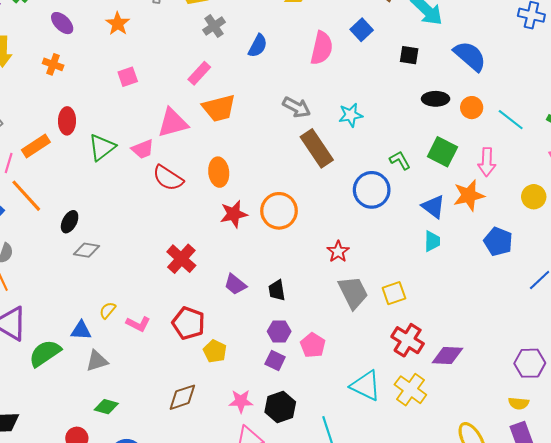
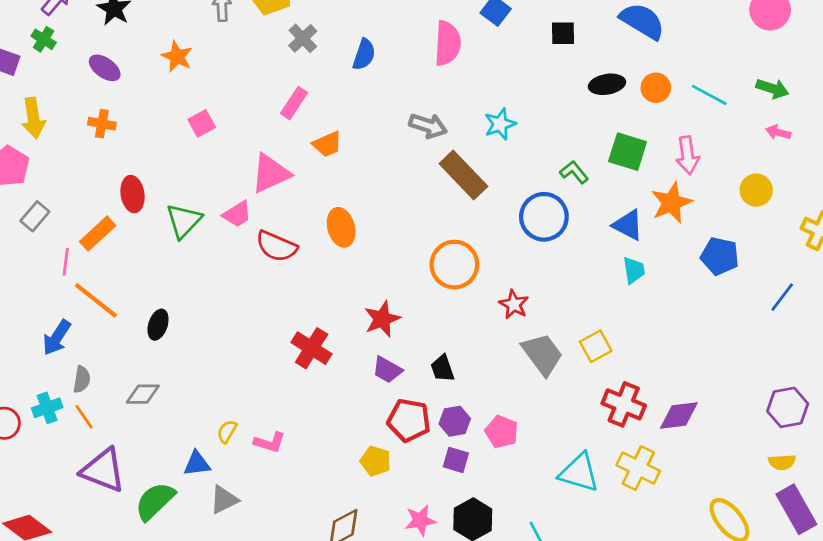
orange trapezoid: (219, 108) -> (327, 144), size x0.7
orange circle: (279, 211) -> (454, 265), moved
red star: (234, 214) -> (382, 319), moved
gray diamond: (87, 250) -> (143, 394), moved
red pentagon: (188, 323) -> (409, 420), moved

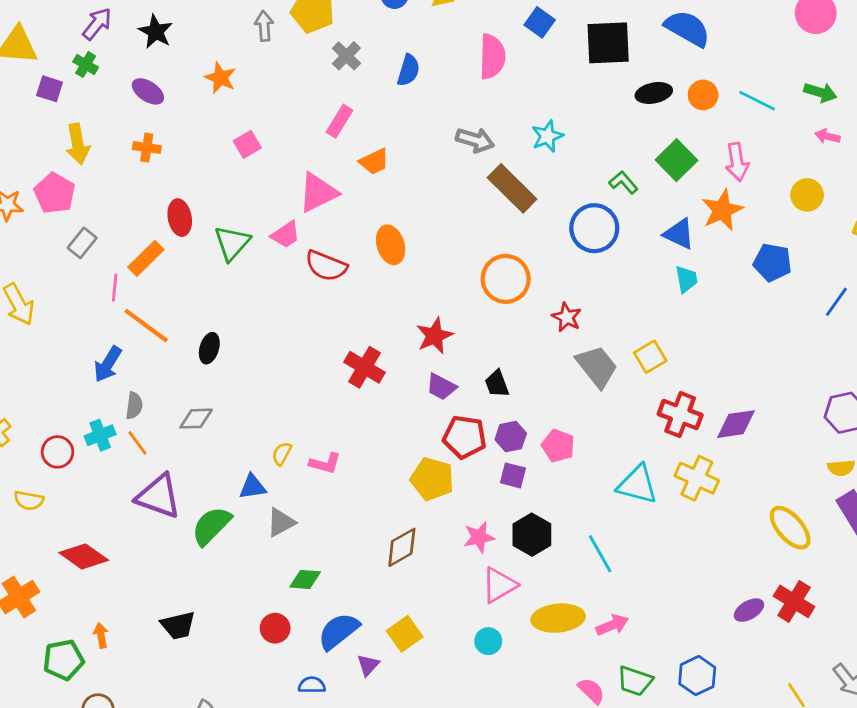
black square: (563, 33) -> (608, 43), size x1.8
green square: (628, 152) -> (676, 160), turned 30
yellow pentagon: (376, 461) -> (432, 479), size x1.4

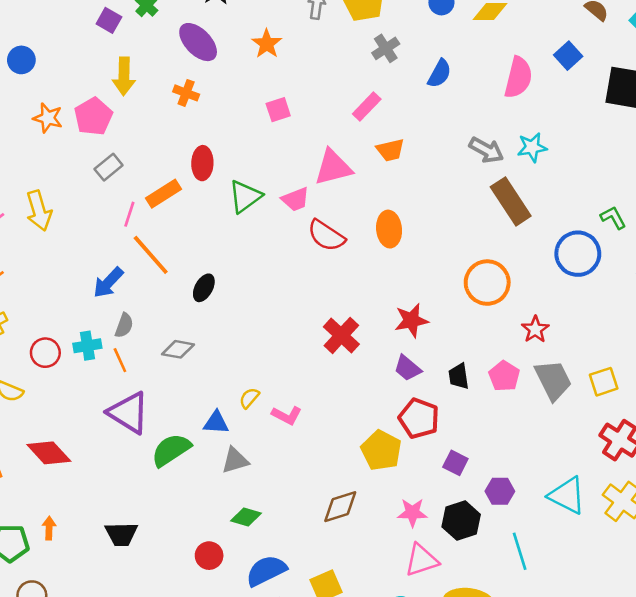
purple ellipse: (148, 91) -> (198, 42), size x1.4
cyan star: (547, 136) -> (532, 147), moved
purple hexagon: (511, 437) -> (500, 491), moved
pink pentagon: (558, 446) -> (504, 376), moved

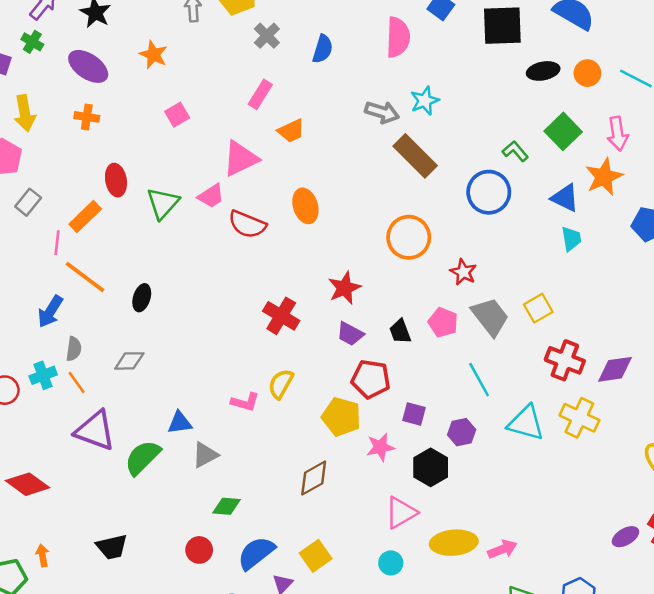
yellow semicircle: (249, 398) -> (281, 384), moved, size x1.4
pink star: (412, 513) -> (380, 447), moved
cyan line: (520, 551) -> (479, 380), moved

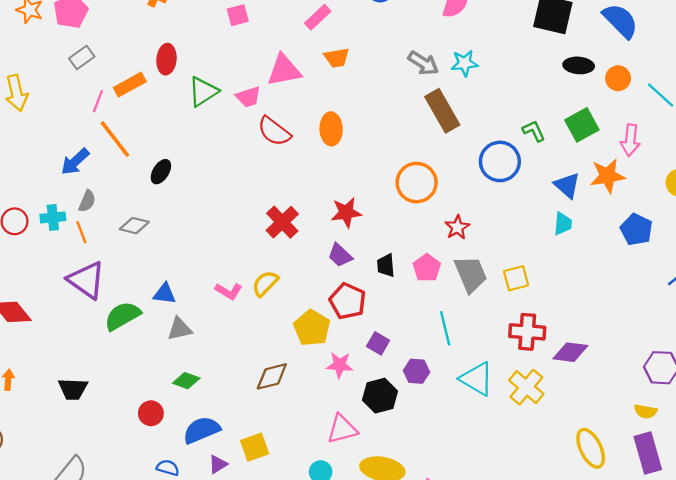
red cross: (565, 360) -> (527, 332), turned -32

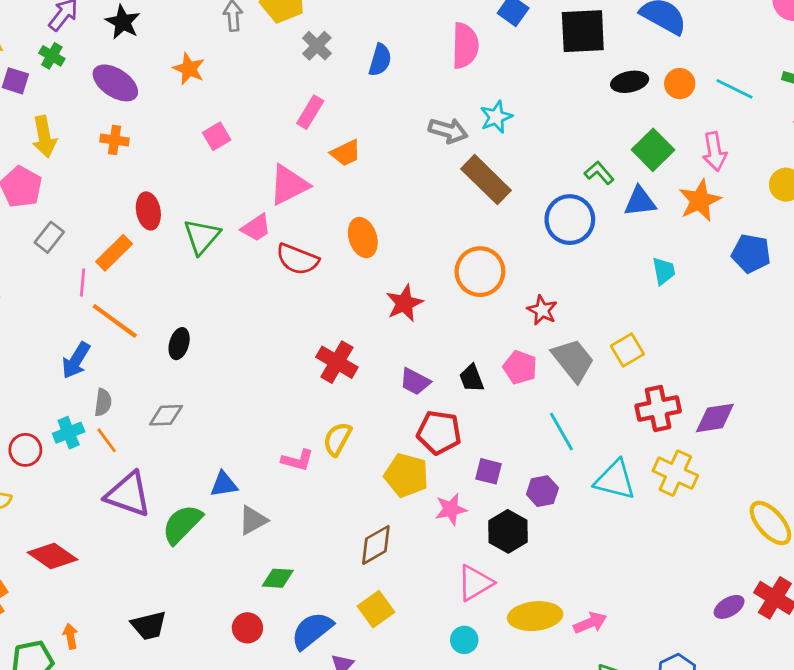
blue triangle: (567, 185) -> (640, 201), moved, turned -32
red star: (346, 212) -> (404, 303), moved
yellow square: (255, 447) -> (376, 609), moved

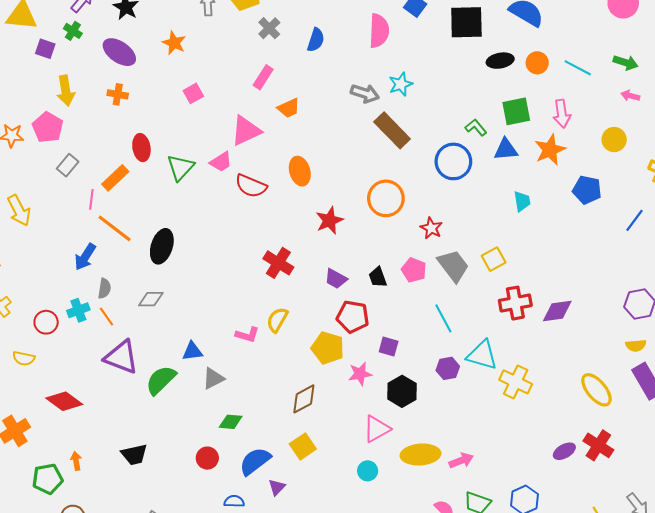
green square: (653, 150) -> (516, 111), turned 32
black ellipse: (179, 344) -> (162, 246), size x1.5
yellow cross: (675, 473) -> (516, 382), moved
purple hexagon: (542, 491) -> (448, 368), moved

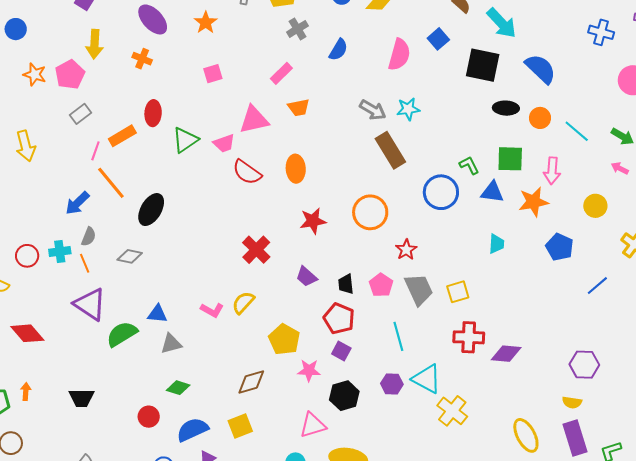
red pentagon: (353, 317) -> (339, 319), moved

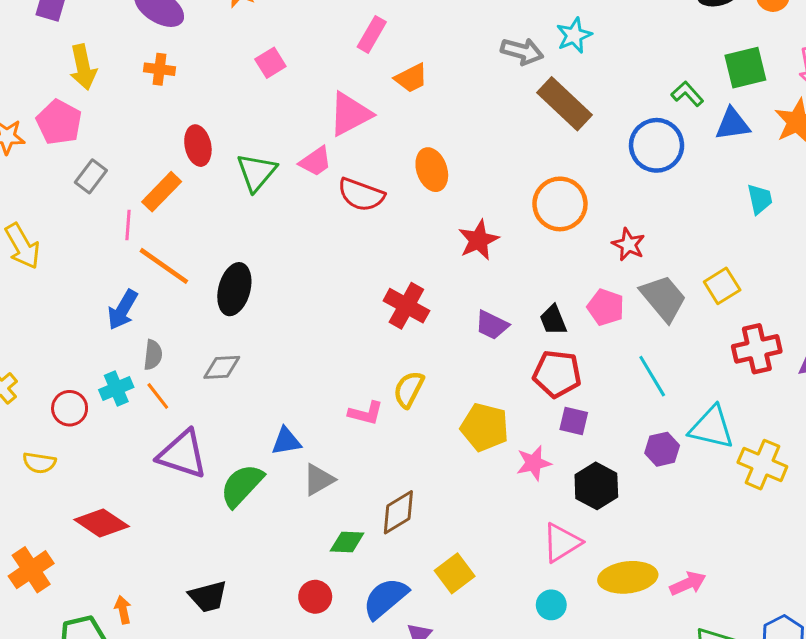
brown diamond: (251, 382) -> (398, 512), moved

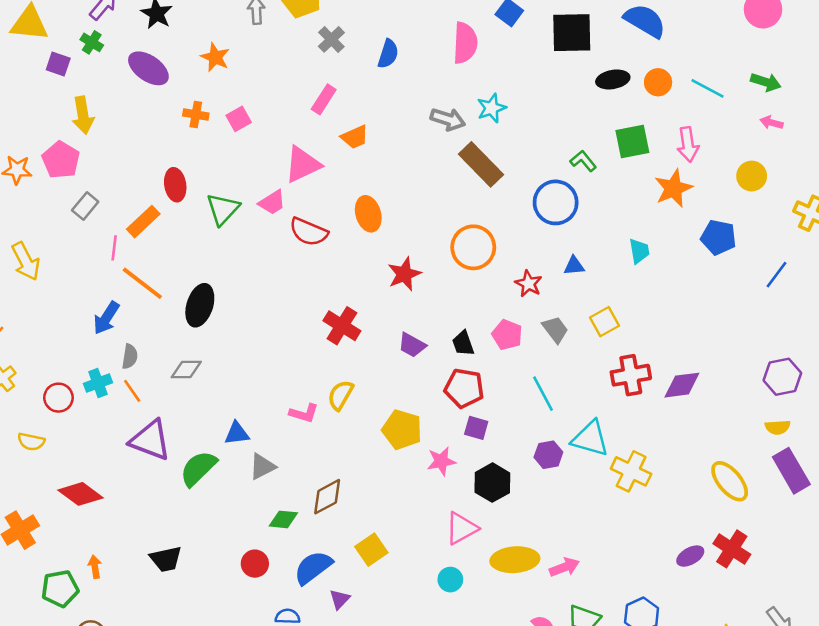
orange cross: (160, 69) -> (196, 115), moved
blue triangle: (732, 124) -> (574, 266), moved, size x0.7
gray trapezoid: (663, 298) -> (555, 329), size x0.7

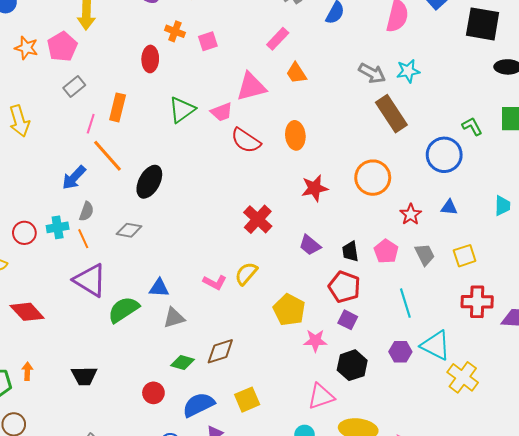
orange trapezoid: (355, 137) -> (296, 73), turned 70
red ellipse: (175, 185) -> (150, 59), moved
orange rectangle: (143, 222) -> (118, 107), turned -44

